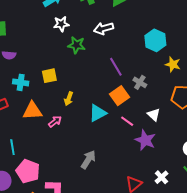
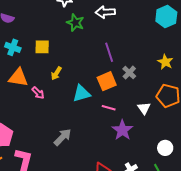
cyan hexagon: (155, 40) -> (166, 17), moved
white triangle: (154, 115) -> (144, 108), moved
pink arrow: (55, 121) -> (38, 93), turned 72
pink line: (127, 121) -> (109, 108), turned -32

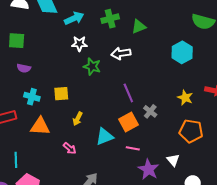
pink arrow: (38, 93) -> (70, 148), moved
white triangle: (144, 108) -> (173, 160), moved

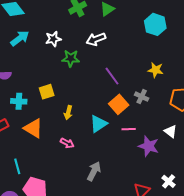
cyan arrow: (74, 18) -> (20, 38), moved
yellow star: (185, 98) -> (156, 70), moved
gray cross: (150, 111) -> (142, 97), moved
orange triangle: (40, 126) -> (33, 128), turned 40

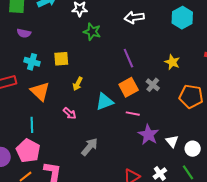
white arrow: (96, 39) -> (134, 17), moved
white triangle: (171, 131) -> (172, 141), moved
cyan line: (17, 166) -> (32, 125), moved

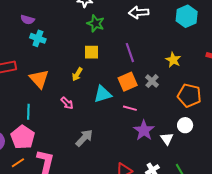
yellow square: (61, 59) -> (92, 52), moved
cyan cross: (32, 62) -> (38, 38), moved
white circle: (193, 149) -> (185, 125), moved

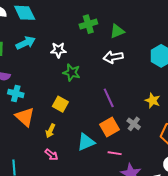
yellow square: (92, 52) -> (60, 104), moved, turned 35
yellow arrow: (77, 74) -> (50, 131), moved
orange triangle: (39, 79) -> (25, 117), moved

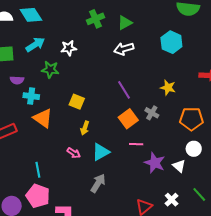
green star: (72, 73) -> (50, 70), moved
yellow arrow: (50, 131) -> (85, 128), moved
cyan triangle: (86, 142) -> (101, 152), moved

